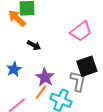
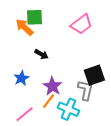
pink trapezoid: (81, 31) -> (81, 24), moved

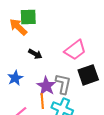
pink trapezoid: (81, 24) -> (75, 50), moved
gray L-shape: (85, 90) -> (63, 84), moved
orange line: (48, 101) -> (42, 101), turned -42

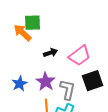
black arrow: (35, 54) -> (51, 53), moved, turned -48
purple star: (46, 86) -> (46, 82), moved

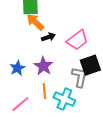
orange arrow: (23, 33) -> (35, 22), moved
gray L-shape: (68, 90) -> (79, 77), moved

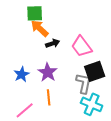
pink trapezoid: (77, 40) -> (82, 46), turned 90
cyan cross: (64, 99) -> (92, 104), moved

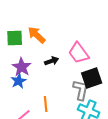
green square: (35, 13) -> (15, 38), moved
black arrow: (53, 43) -> (52, 61), moved
purple star: (48, 72) -> (22, 67), moved

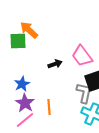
orange arrow: (37, 35) -> (29, 30), moved
purple star: (22, 67) -> (25, 103), moved

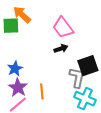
pink trapezoid: (82, 56) -> (63, 28), moved
black arrow: (55, 64) -> (61, 49), moved

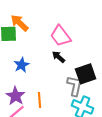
black arrow: (61, 49) -> (59, 57), turned -120
blue star: (15, 69) -> (22, 65), moved

